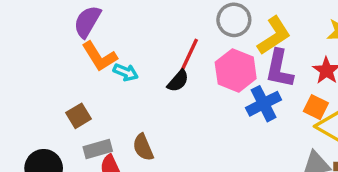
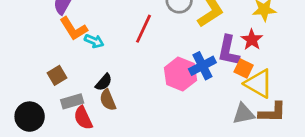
purple L-shape: (279, 69) -> (228, 51), moved
pink hexagon: (236, 70) -> (180, 74), moved
black semicircle: (178, 81) -> (104, 82), moved

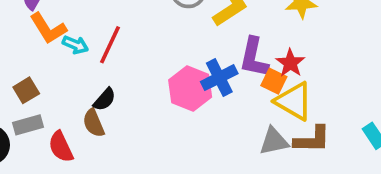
red line: (143, 29) -> (110, 45), moved
red star: (252, 40) -> (290, 63), moved
black semicircle: (104, 82) -> (105, 99), moved
gray rectangle: (72, 101) -> (28, 125), moved

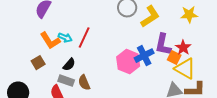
orange L-shape: (48, 28) -> (50, 41), moved
black semicircle: (105, 99) -> (69, 65), moved
brown semicircle: (94, 123) -> (84, 83), moved
gray rectangle: (28, 125) -> (66, 81), moved, turned 35

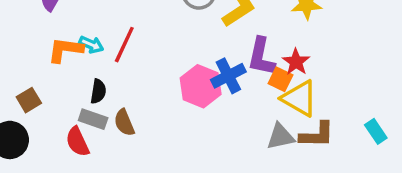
orange L-shape: (50, 41) -> (65, 50), turned 130
brown square: (38, 63) -> (29, 100), moved
black semicircle: (69, 65) -> (98, 91), turned -32

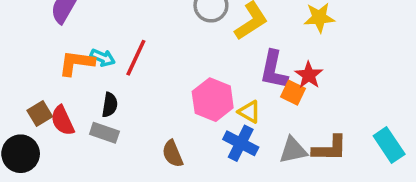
blue cross: (228, 76) -> (241, 143), moved, turned -36
yellow triangle: (299, 98) -> (249, 112), moved, size x0.6
brown semicircle: (124, 123) -> (173, 154), moved
cyan rectangle: (376, 131) -> (389, 145), size x1.4
red semicircle: (77, 142) -> (62, 121), moved

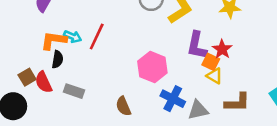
black semicircle: (110, 105) -> (57, 59), moved
yellow triangle: (249, 112) -> (215, 76), moved
gray triangle: (293, 150) -> (198, 110), moved

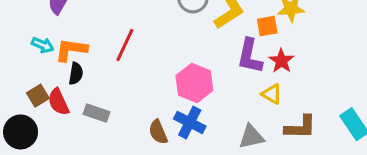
cyan arrow: (73, 37) -> (43, 45), moved
orange square: (211, 62) -> (267, 26), moved, turned -36
blue cross: (173, 99) -> (190, 122), moved

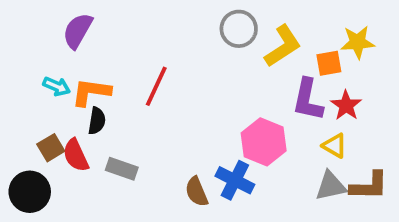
pink hexagon: (194, 83) -> (264, 142), moved
gray triangle: (251, 137) -> (331, 186), moved

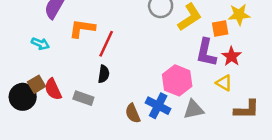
orange L-shape: (91, 92) -> (82, 29), moved
black semicircle: (97, 121) -> (104, 74), moved
gray triangle: (331, 186) -> (193, 109), moved
black circle: (30, 192) -> (23, 97), moved

